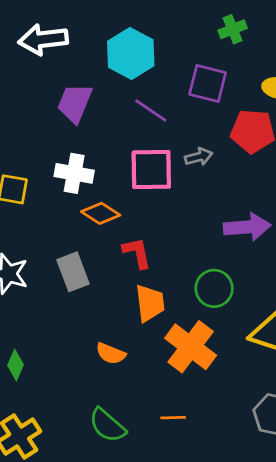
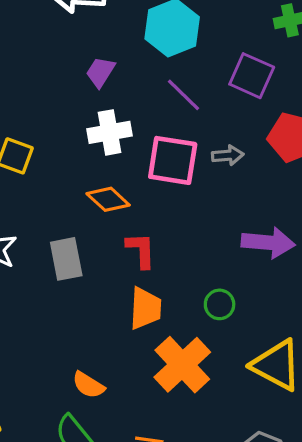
purple trapezoid: (75, 103) -> (100, 72), size x0.7
white cross: (74, 173) -> (110, 132), moved, turned -30
green circle: (214, 288) -> (220, 304), size x0.7
orange semicircle: (111, 354) -> (88, 385), moved

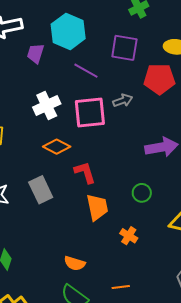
purple trapezoid: (100, 72) -> (36, 53), moved
orange cross: (182, 365) -> (129, 236), size x0.5

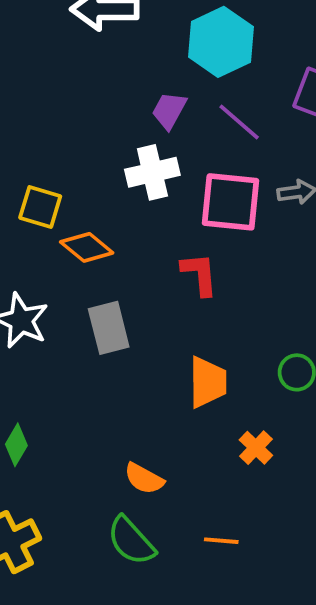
purple trapezoid: (36, 53) -> (169, 110), moved
orange diamond: (57, 147) -> (87, 247), moved
red L-shape: (85, 172) -> (200, 274), moved

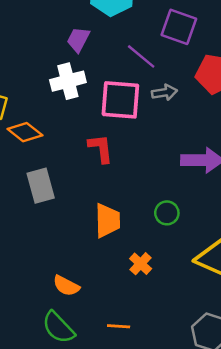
purple line: (239, 122) -> (141, 56), moved

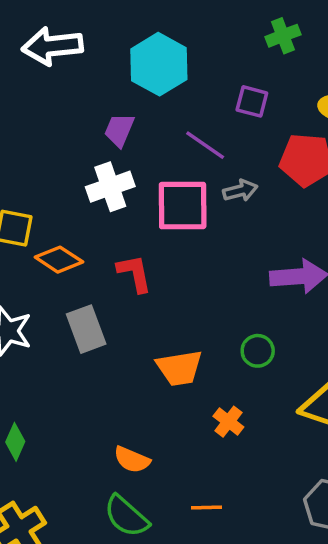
purple square: (179, 27) -> (252, 101), size x0.7
red L-shape: (101, 148) -> (135, 273), moved
orange trapezoid: (108, 221) -> (179, 368), turned 87

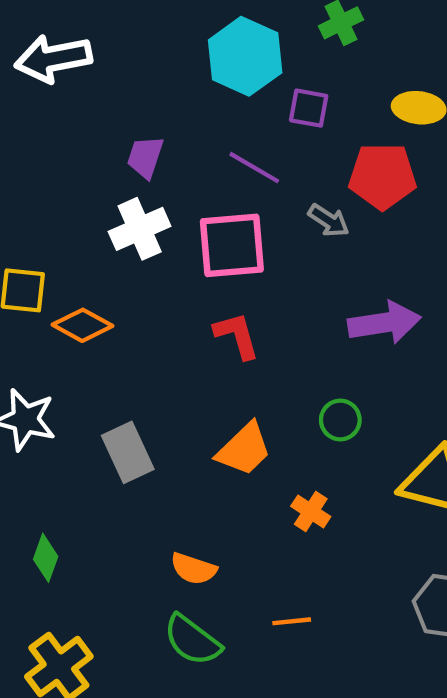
cyan hexagon: (159, 64) -> (245, 56), moved
gray arrow: (240, 191) -> (329, 220), moved, turned 52
red L-shape: (135, 273) -> (237, 336), moved
gray rectangle: (86, 329) -> (128, 452), moved
orange trapezoid: (179, 368) -> (244, 449), turned -30

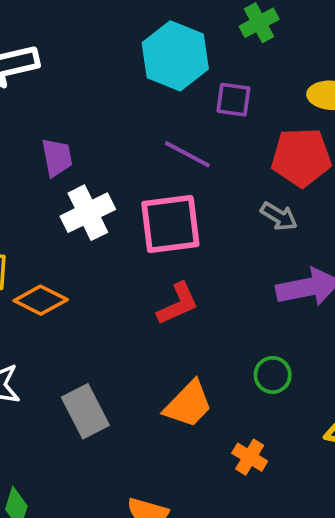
purple trapezoid: (145, 157) -> (57, 157), moved, turned 153
gray arrow: (329, 220) -> (279, 216), moved
red L-shape: (237, 336) -> (178, 304), turned 84

